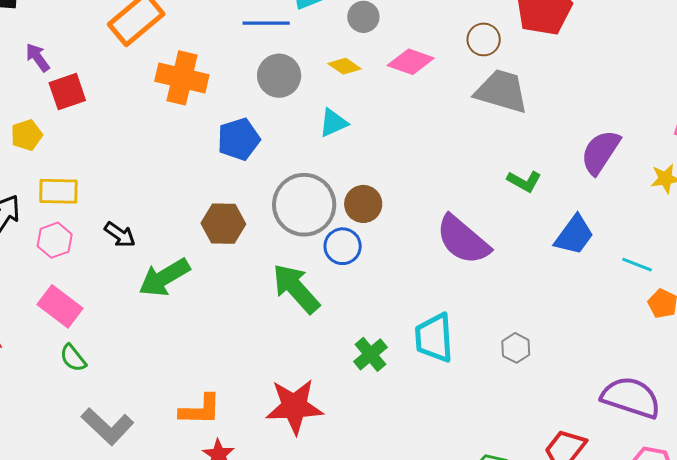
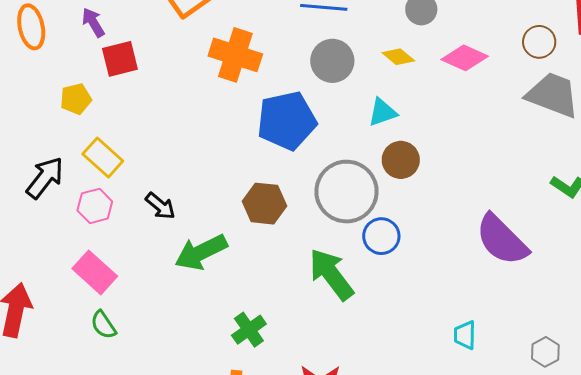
blue pentagon: (239, 139) -> (287, 121), size x1.4
yellow rectangle: (58, 191) -> (103, 158), turned 36
brown circle: (363, 204) -> (401, 160), moved
cyan trapezoid: (434, 338) -> (465, 335), size x0.6
green cross: (370, 354) -> (249, 330), moved

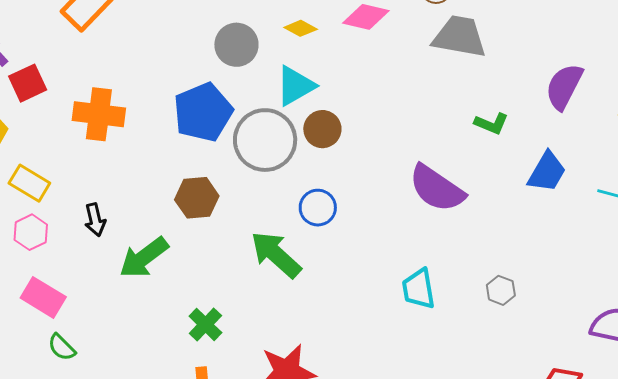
orange cross: (235, 55) -> (99, 114), moved
cyan triangle: (382, 112) -> (295, 86), size x1.4
gray circle: (346, 192) -> (265, 140), moved
black arrow: (160, 206) -> (95, 220), turned 48
cyan trapezoid: (465, 335) -> (419, 289), size x1.4

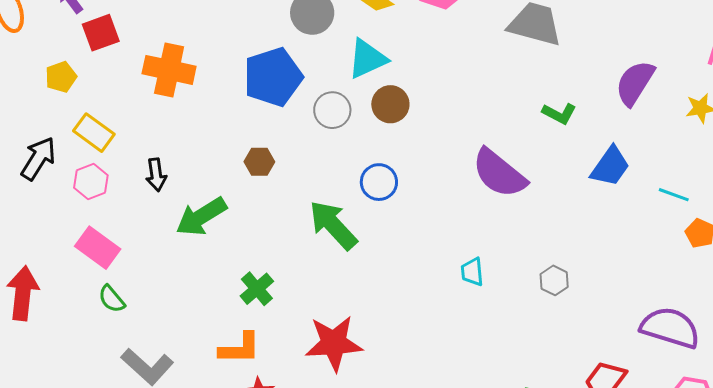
gray circle: (265, 140) -> (332, 110), size x0.6
brown hexagon: (197, 198) -> (259, 162), size x0.7
cyan trapezoid: (419, 289) -> (472, 272), size x0.7

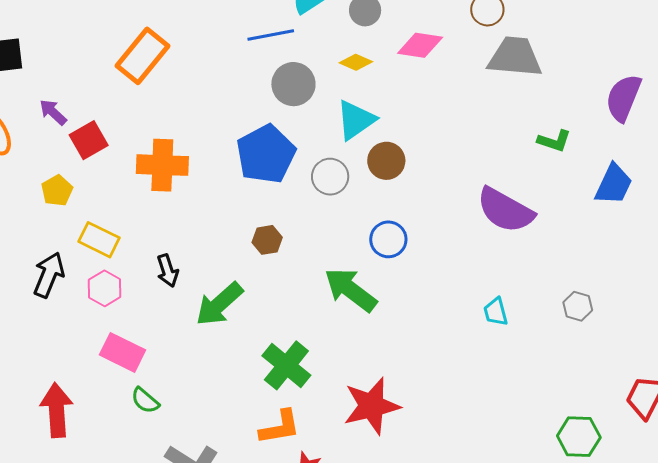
green cross: (257, 289) -> (286, 365), size x1.4

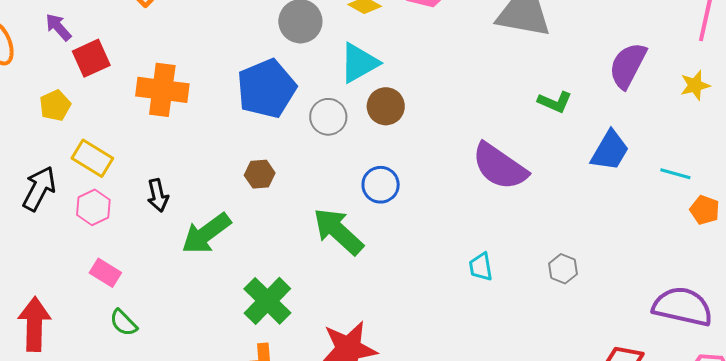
pink rectangle: (123, 352) -> (105, 273), size x0.7

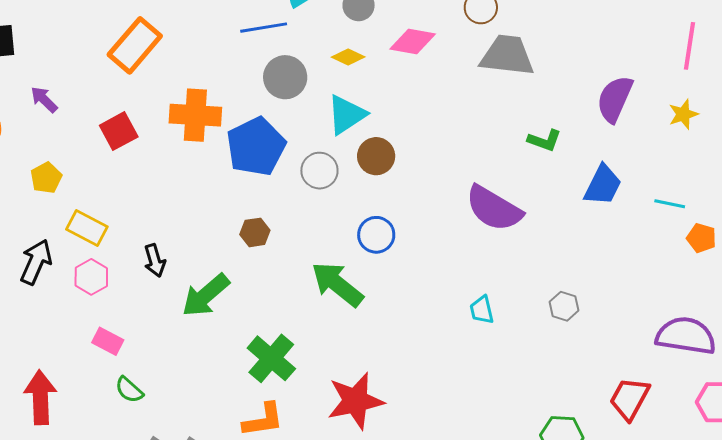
red square: (91, 58) -> (119, 131), moved
orange cross: (162, 90) -> (195, 115), moved

